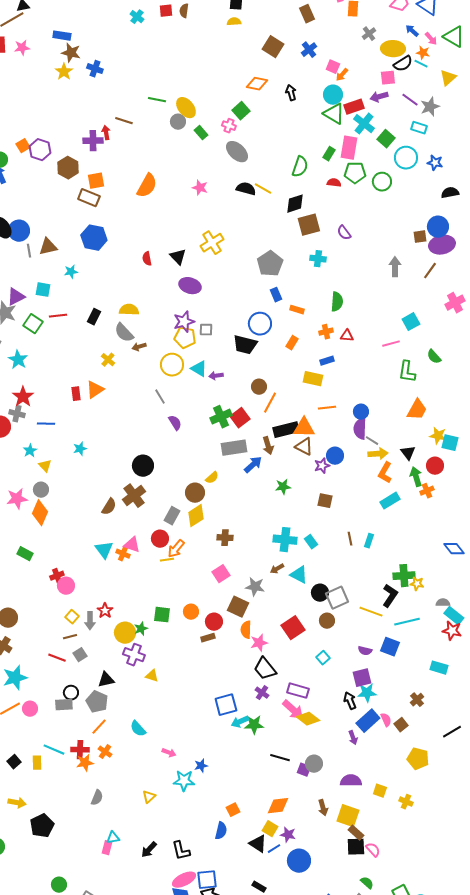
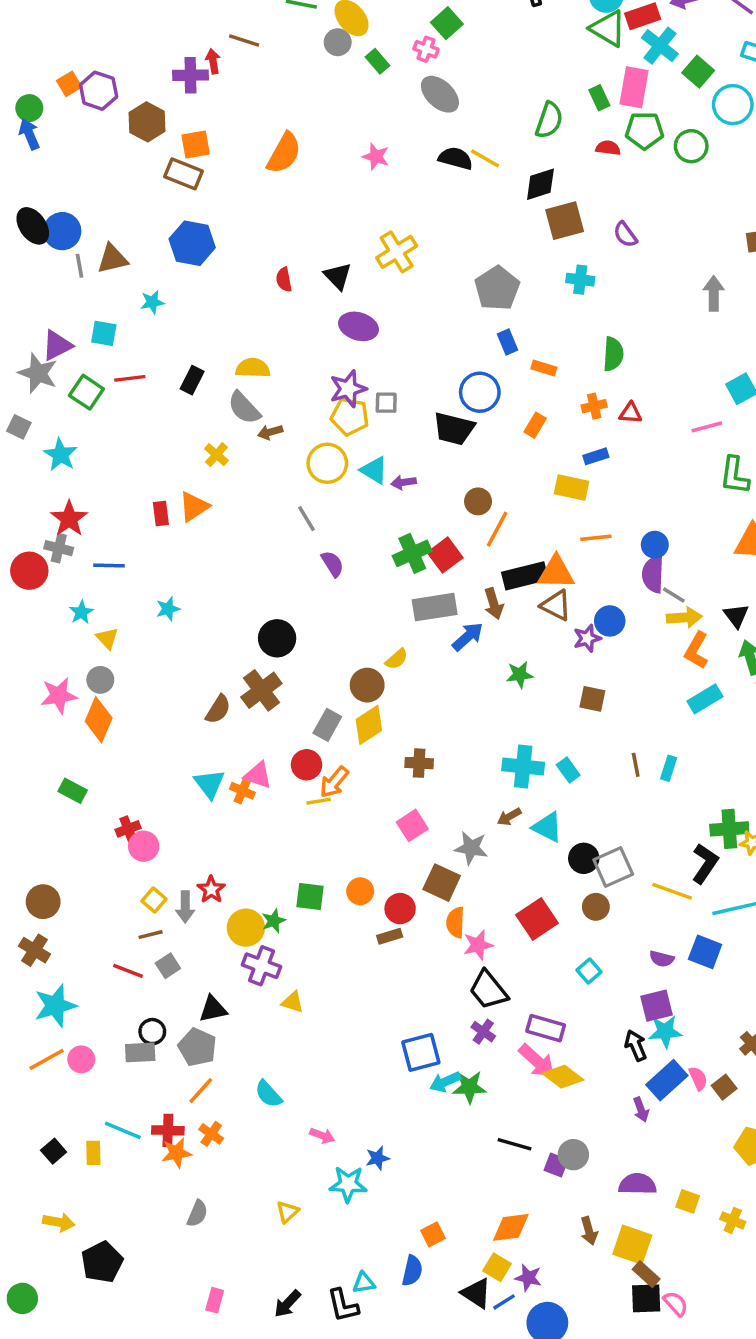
green rectangle: (329, 154) -> (599, 98), turned -56
cyan triangle: (113, 838) -> (364, 1283), moved

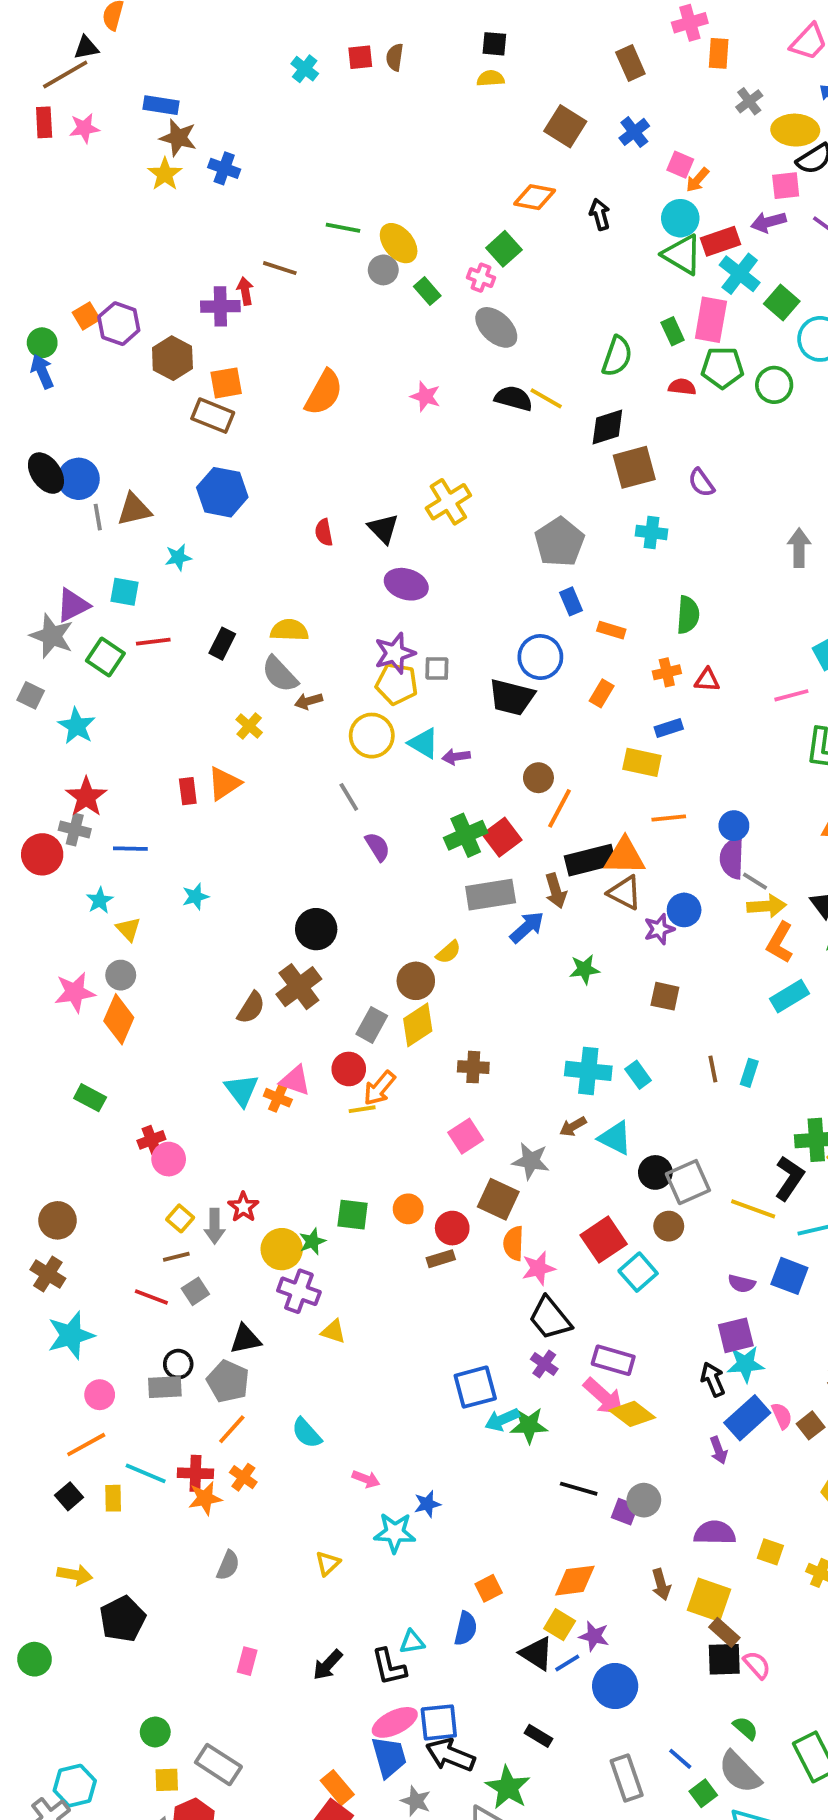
cyan square: (589, 971) -> (638, 1272), moved, size x1.4
orange line: (47, 1059) -> (86, 1445), moved

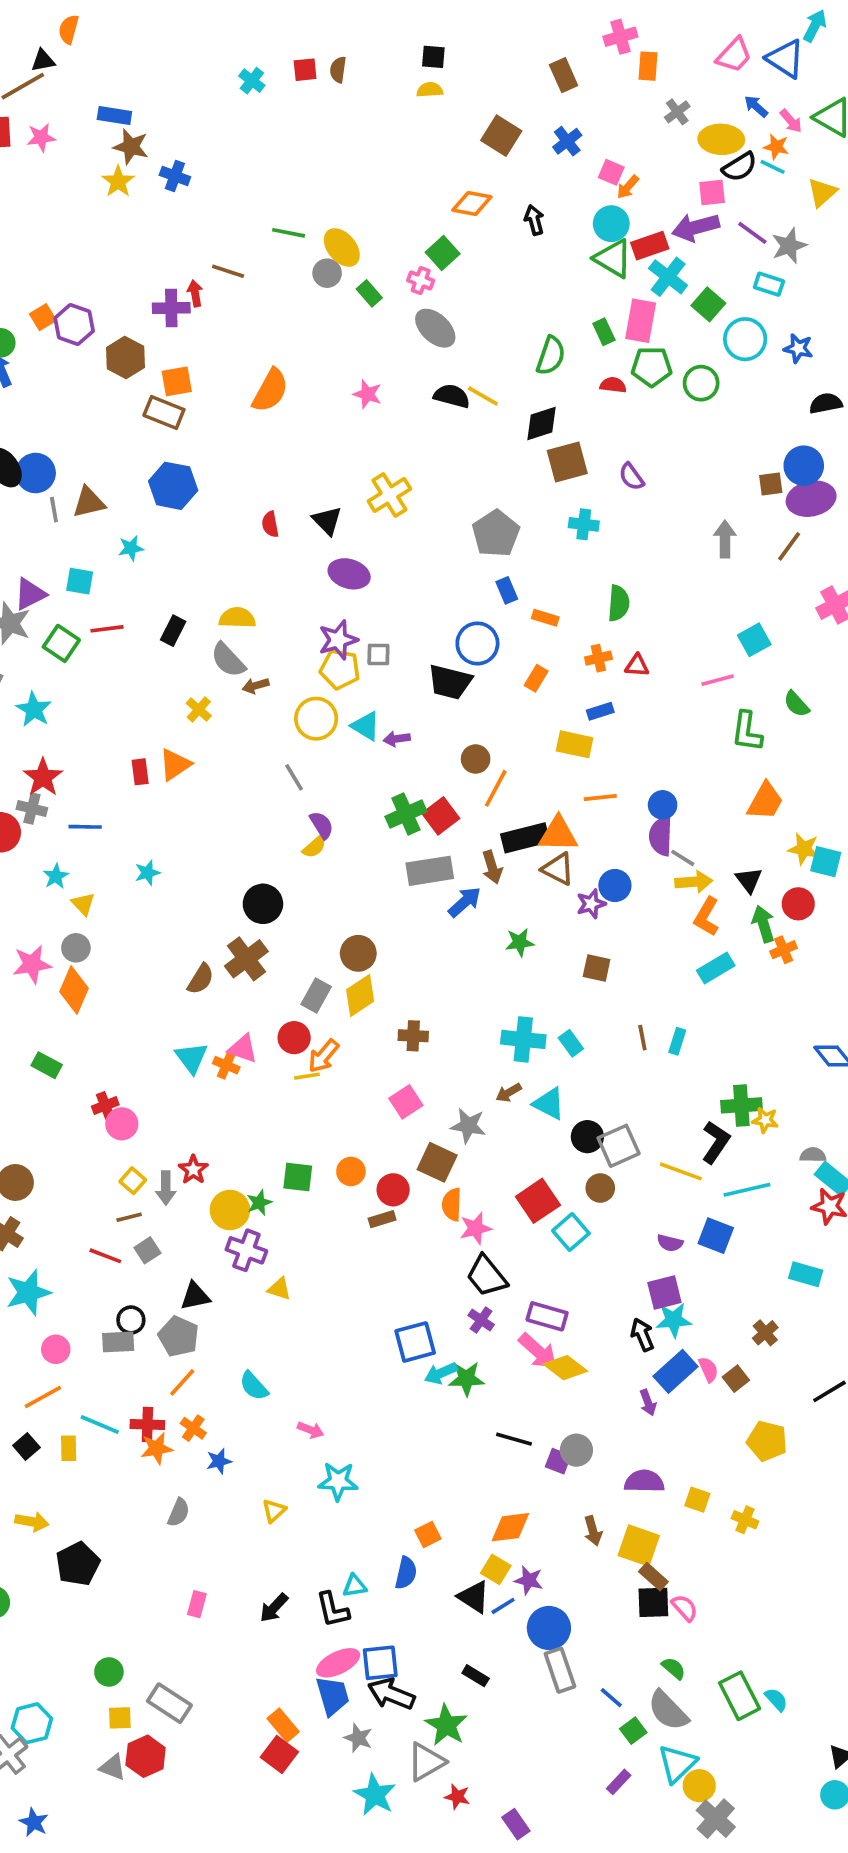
purple arrow: (768, 222) -> (696, 227), size x1.4
yellow semicircle: (448, 952) -> (314, 847), moved
blue star: (427, 1504) -> (219, 1461), moved
gray rectangle: (627, 1778) -> (560, 1670), moved

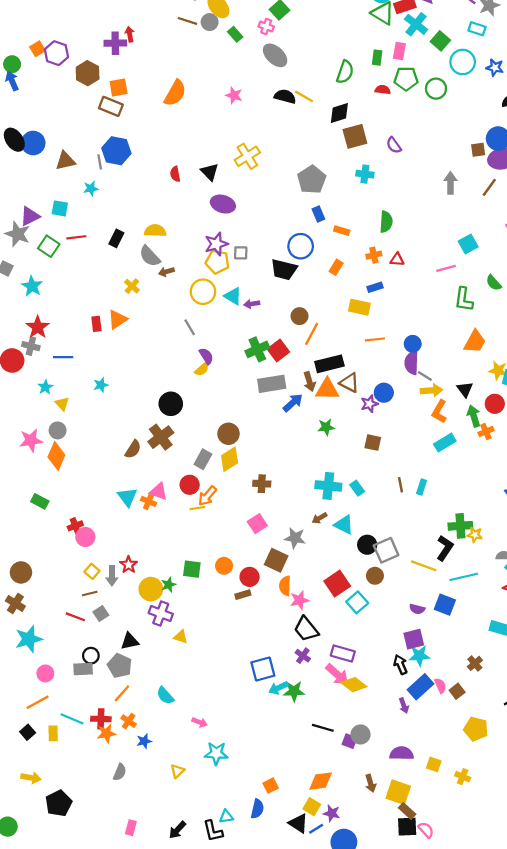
brown line: (228, 271) -> (187, 21), moved
pink rectangle: (641, 321) -> (399, 51), size x0.7
green rectangle: (604, 332) -> (377, 58), turned 32
gray line: (54, 510) -> (100, 162), moved
orange triangle: (558, 834) -> (327, 389), moved

